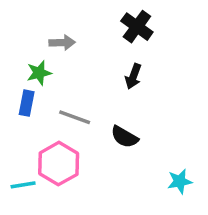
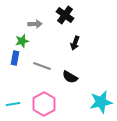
black cross: (137, 27) -> (65, 15), moved
pink hexagon: (59, 164) -> (44, 104), moved
cyan star: (180, 181) -> (101, 102), size x1.6

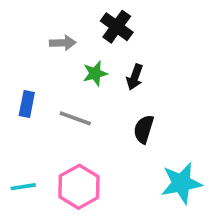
green star: (22, 41) -> (95, 73), moved
black semicircle: (70, 77) -> (144, 129), moved, turned 77

